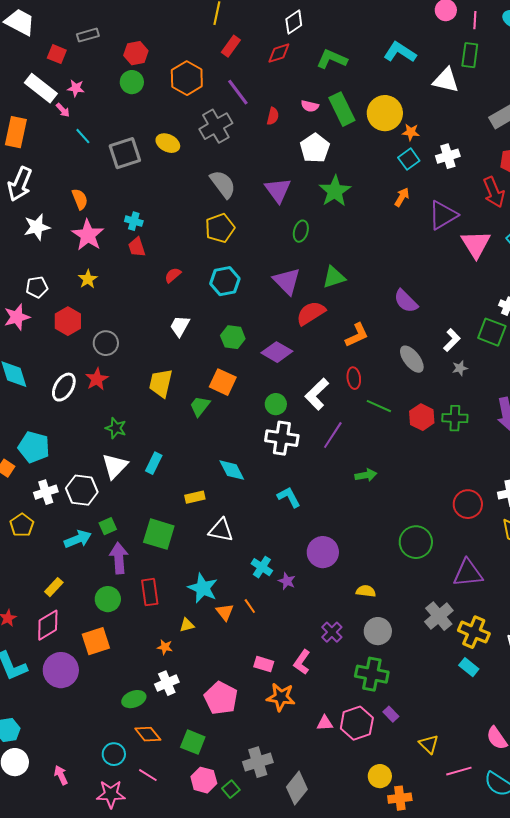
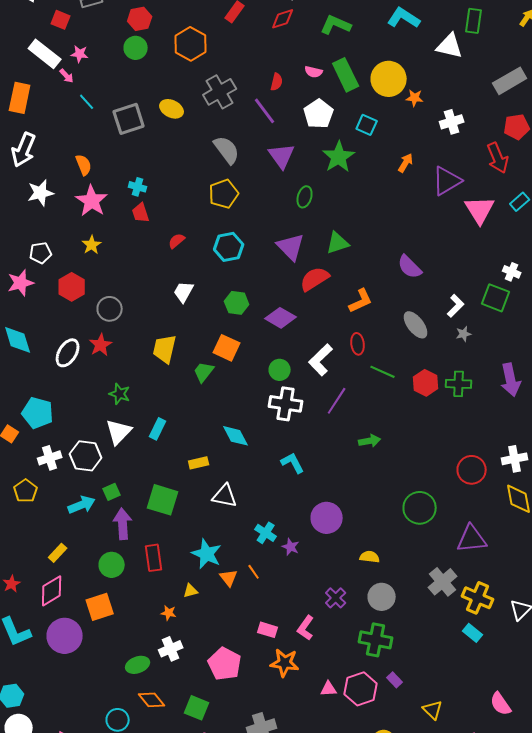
purple line: (238, 92) -> (265, 111), moved
cyan square: (409, 159) -> (367, 125), moved, turned -30

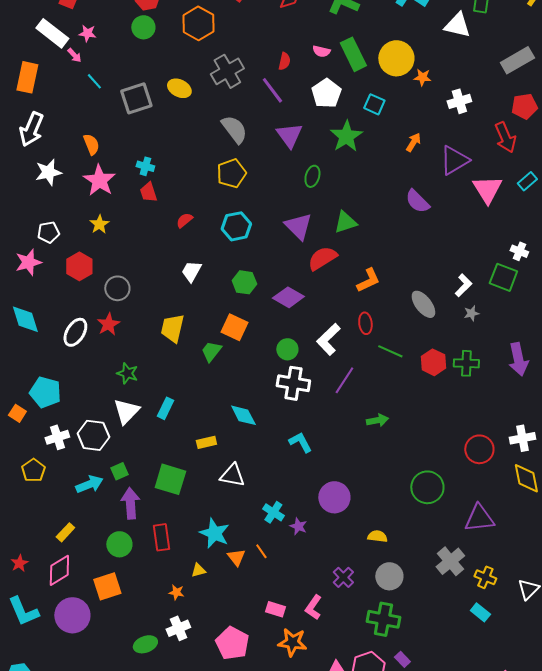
purple semicircle: (410, 267) -> (417, 201), moved
yellow cross: (478, 598) -> (485, 577), size x0.7

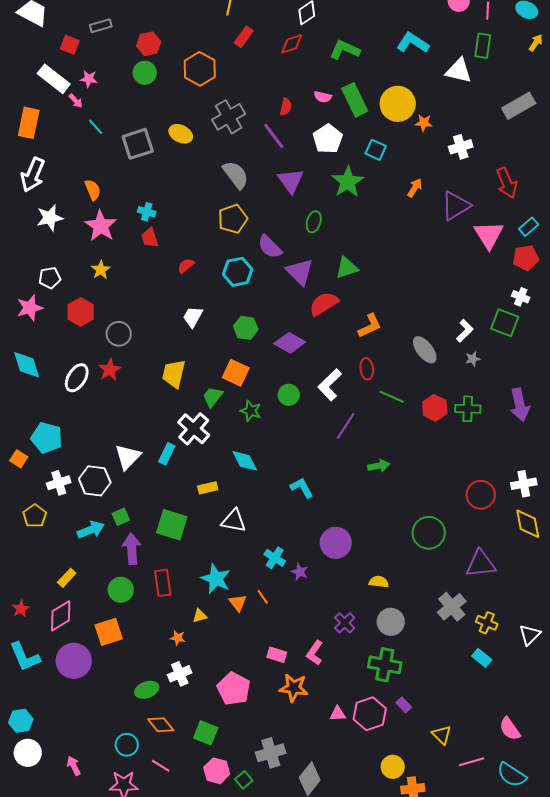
red pentagon: (524, 106) -> (526, 258), moved
purple semicircle: (417, 201) -> (270, 247), moved
green star: (127, 373) -> (251, 411), moved
white cross: (293, 383) -> (194, 429), moved, turned 32

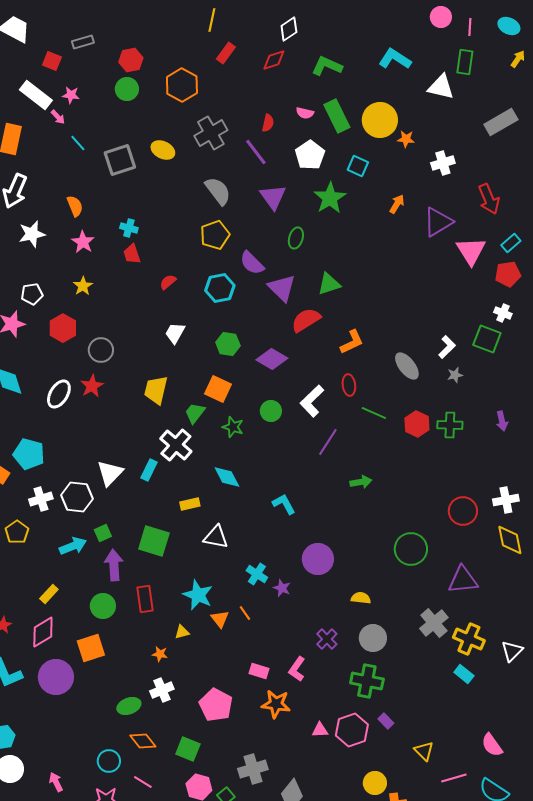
pink star: (101, 226) -> (83, 242), size x0.7
purple arrow: (520, 405) -> (502, 421), size x0.6
yellow cross: (487, 623) -> (469, 639), size x1.4

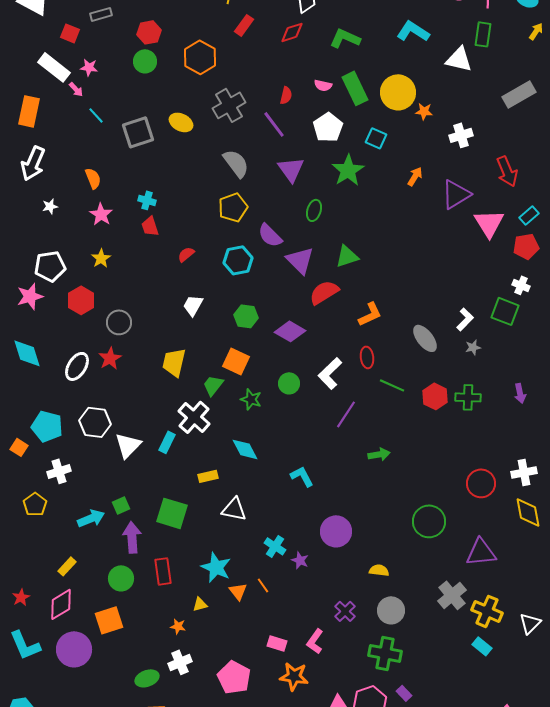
white star: (32, 234) -> (50, 206), size x0.6
white pentagon: (32, 294) -> (50, 266), size x1.4
white hexagon: (77, 497) -> (95, 422), moved

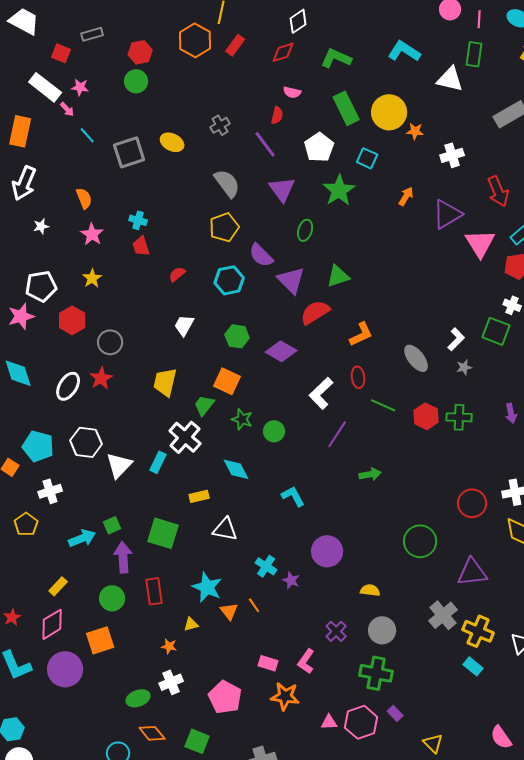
orange hexagon: (200, 57) -> (195, 40), moved
pink semicircle: (323, 85) -> (292, 92), moved
gray cross: (229, 105) -> (220, 125), size x0.6
green circle: (289, 383) -> (274, 431), moved

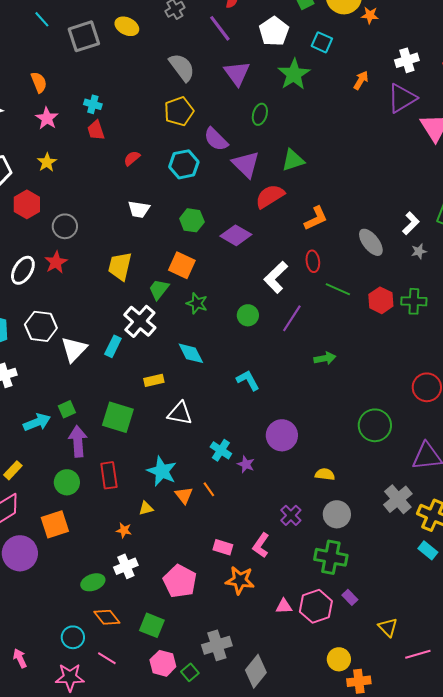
white cross: (452, 155) -> (407, 60), moved
white trapezoid: (184, 325) -> (139, 209), turned -110
green circle: (274, 431) -> (248, 315), moved

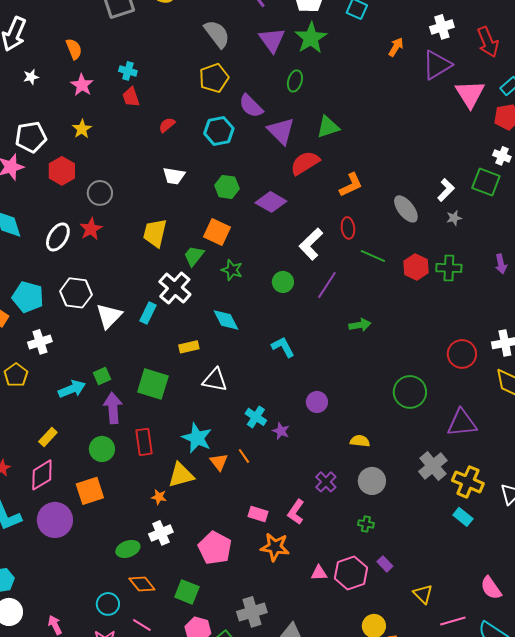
green star: (294, 74) -> (311, 38), moved
purple circle: (282, 435) -> (317, 402), size x0.7
yellow triangle: (146, 508) -> (181, 475), size x1.8
green cross: (331, 557) -> (366, 524), size x0.5

